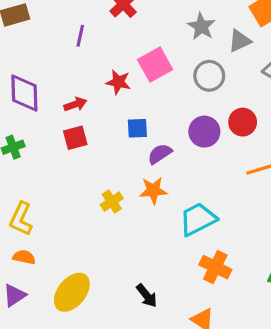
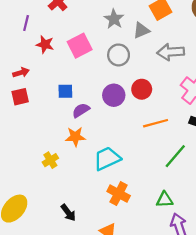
red star: (118, 82) -> (45, 44), moved
yellow cross: (112, 202) -> (50, 160), moved

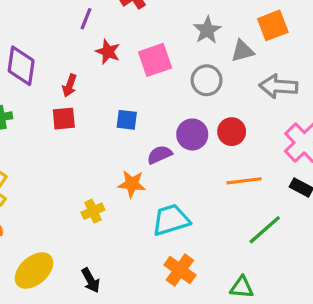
red arrow: (21, 73) -> (70, 86), turned 119
purple semicircle: (81, 110) -> (160, 155), moved
black arrow: (68, 213) -> (91, 280), moved

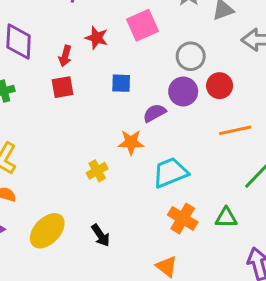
red star: (108, 52) -> (97, 38), moved
gray circle: (207, 80) -> (191, 56), moved
green triangle: (242, 287) -> (226, 218), moved

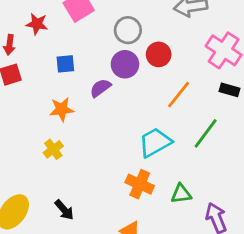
orange line: (235, 130) -> (179, 95), turned -32
orange star: (131, 142) -> (62, 109), moved
cyan trapezoid: (170, 173) -> (155, 142), moved
green triangle: (226, 218) -> (181, 194), moved

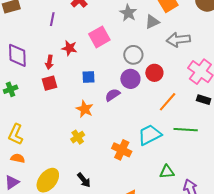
orange star: (62, 109) -> (85, 109), turned 30
green line: (206, 133) -> (186, 130), turned 55
orange cross: (140, 184) -> (122, 150), moved

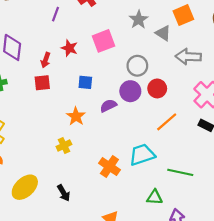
gray triangle: (152, 22) -> (163, 33), turned 49
green line: (186, 130) -> (180, 172), moved

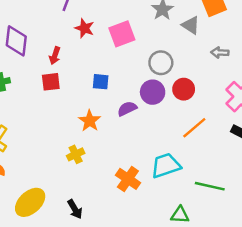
red star: (69, 48) -> (84, 28), moved
gray arrow: (188, 57) -> (220, 53), size x0.6

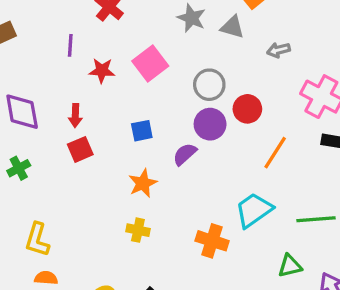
orange star: (90, 121) -> (143, 183), turned 30
yellow cross: (76, 154) -> (138, 230), turned -36

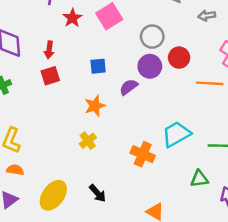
red star: (102, 71) -> (72, 18), turned 30
orange line: (275, 153) -> (210, 83), moved, turned 55
yellow cross: (138, 230) -> (88, 141), turned 35

